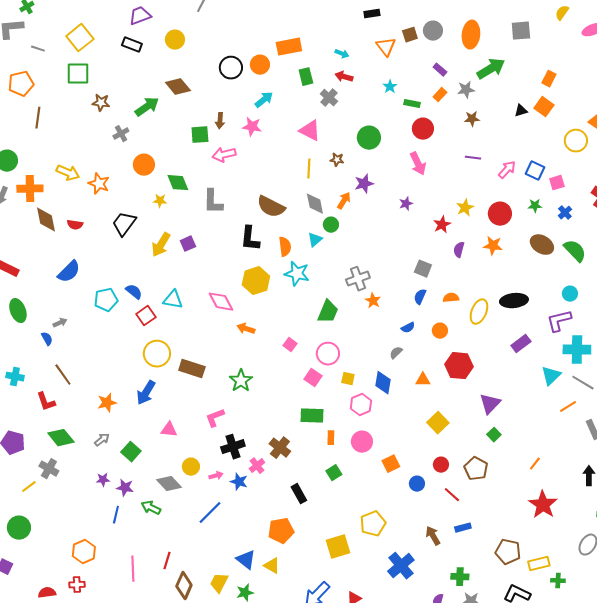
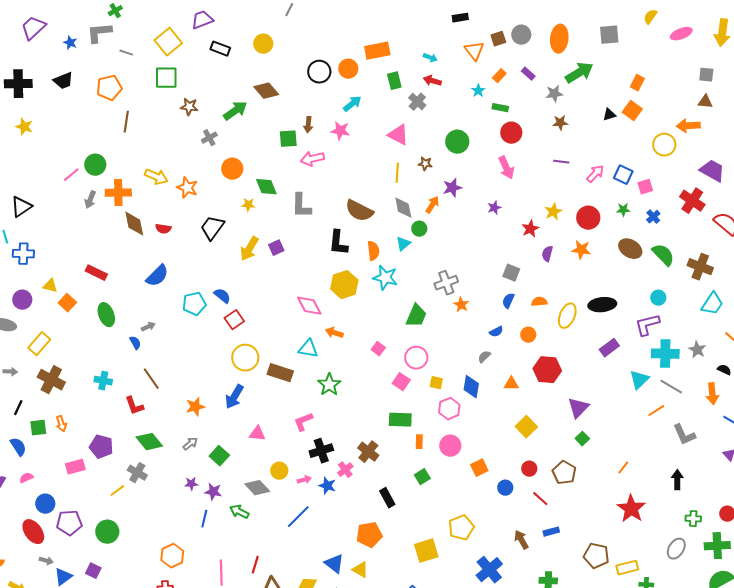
purple trapezoid: (140, 16) -> (202, 20), moved
orange rectangle: (440, 95) -> (499, 76), moved
cyan triangle: (173, 300) -> (308, 349), moved

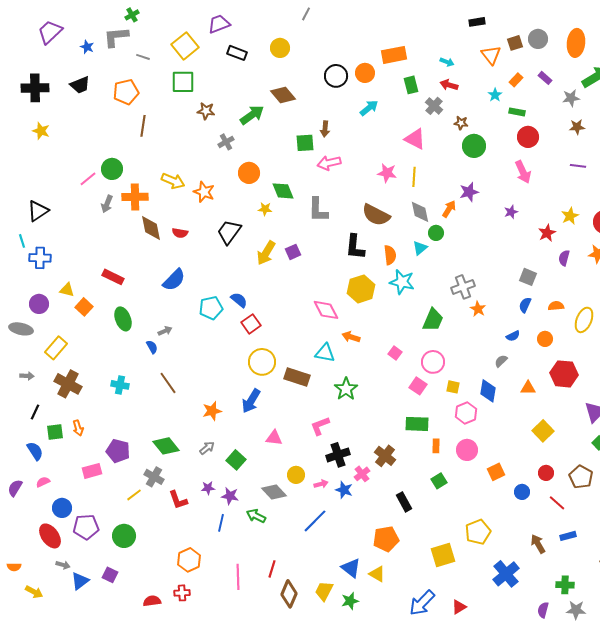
pink star: (340, 131) -> (387, 173), moved
brown star: (425, 164) -> (461, 123), moved
red L-shape: (134, 406) -> (178, 500), moved

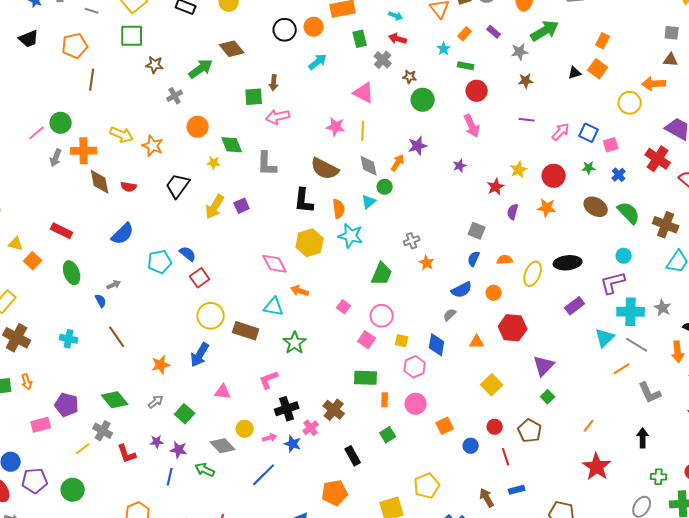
gray cross: (463, 287) -> (412, 241), size x0.7
blue semicircle: (513, 336) -> (462, 290), size x1.5
red line: (557, 503) -> (506, 457), turned 30

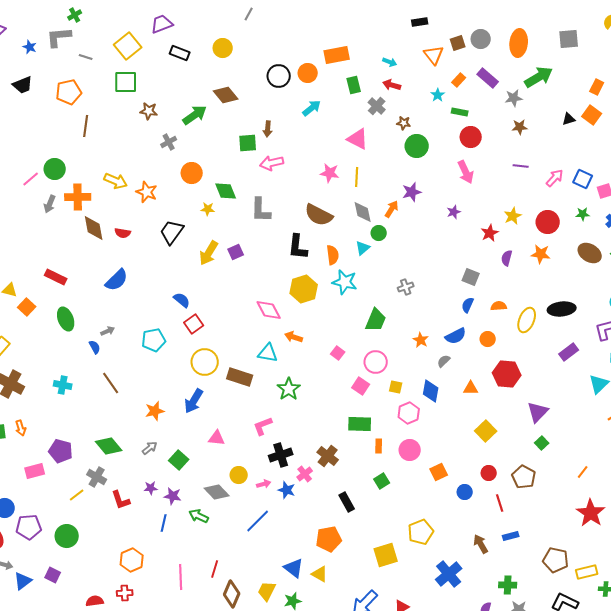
purple rectangle: (494, 32) -> (488, 78), size x1.5
cyan pentagon: (160, 262) -> (154, 340), moved
orange star: (427, 263) -> (421, 340), moved

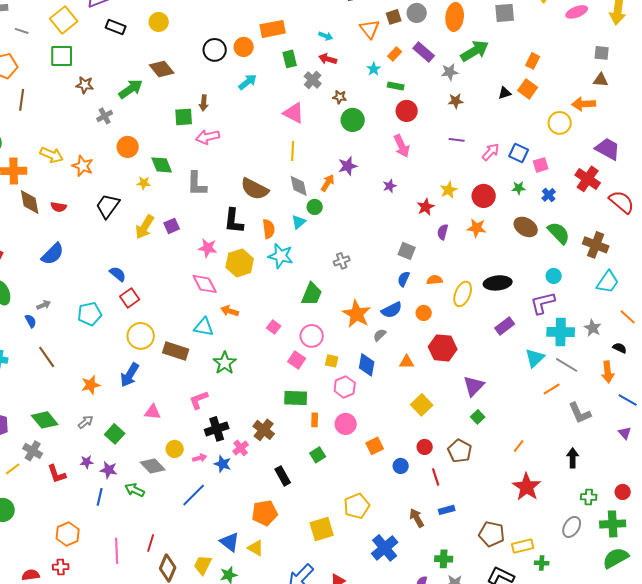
pink star: (330, 173) -> (208, 248), moved
orange star: (421, 340) -> (357, 314), size x1.8

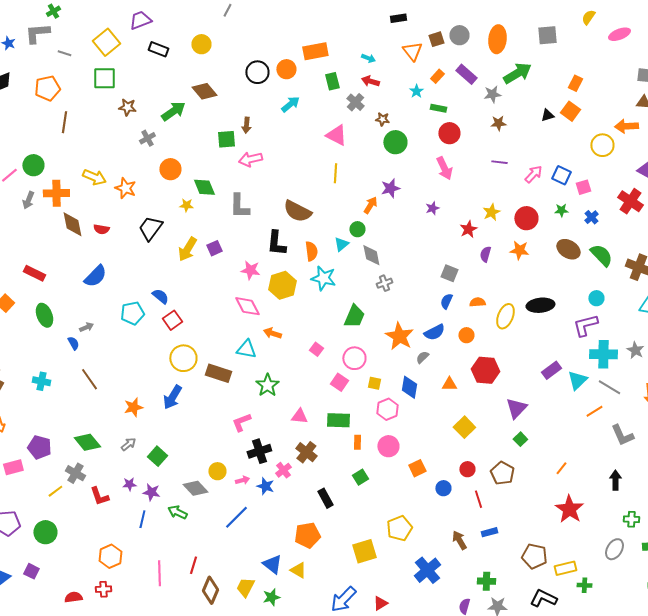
gray diamond: (299, 186) -> (371, 255), moved
cyan pentagon: (90, 314) -> (132, 313), moved
purple rectangle: (505, 326) -> (551, 370), moved
pink triangle: (153, 412) -> (299, 416), moved

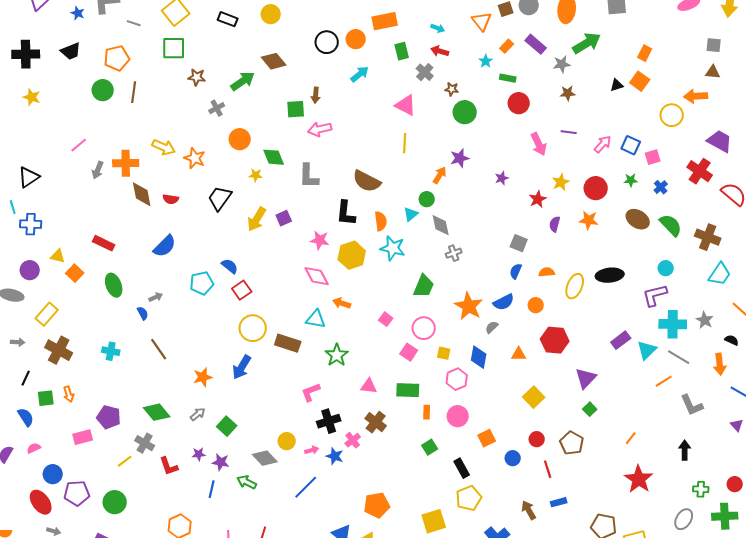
green circle: (33, 165) -> (103, 90), moved
pink arrow: (444, 168) -> (539, 144), moved
black rectangle: (325, 498) -> (462, 468), moved

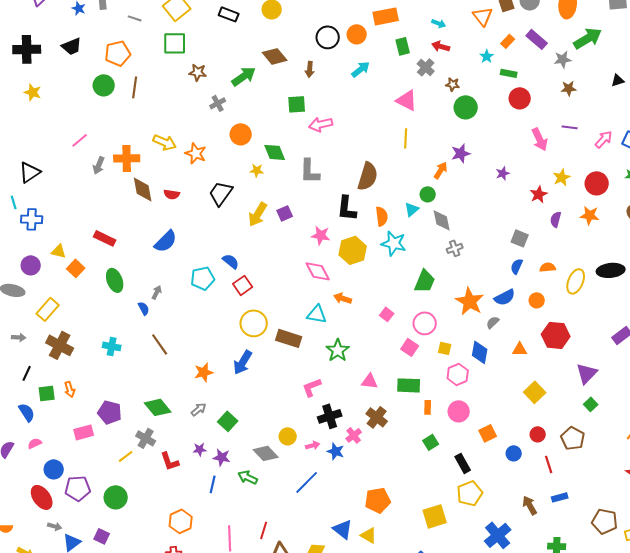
brown arrow: (316, 95) -> (310, 69), moved
brown semicircle: (367, 181) -> (368, 176), turned -100
gray arrow: (156, 297) -> (157, 292), turned -40

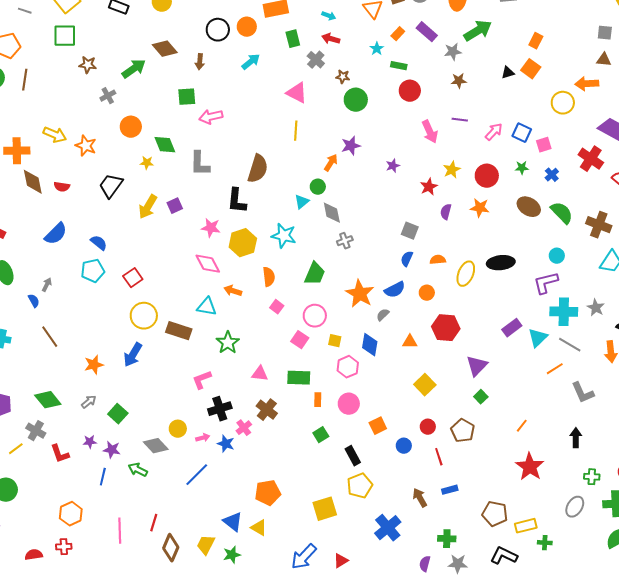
orange semicircle: (382, 216) -> (269, 277), moved
blue semicircle: (231, 261) -> (99, 243), moved

